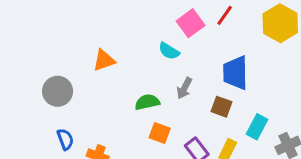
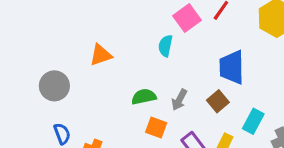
cyan semicircle: (169, 51) -> (165, 46), turned 70
gray arrow: (184, 88) -> (179, 100), moved
brown square: (221, 107) -> (218, 101), turned 30

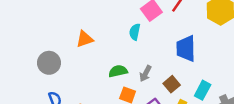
brown square: (218, 101) -> (172, 84), moved

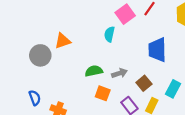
gray circle: (49, 63) -> (40, 55), moved
gray arrow: (145, 74) -> (119, 73), turned -136

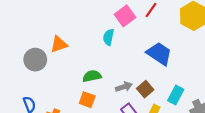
blue trapezoid: (157, 50) -> (159, 54), turned 125
gray arrow: (119, 73) -> (124, 87), moved
orange square: (103, 93) -> (87, 100), moved

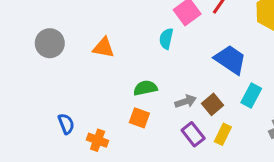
orange triangle: (59, 44) -> (104, 48), turned 30
gray circle: (35, 60) -> (50, 43), moved
cyan rectangle: (176, 95) -> (251, 95), moved

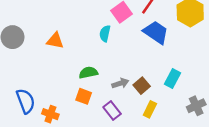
blue trapezoid: (230, 60) -> (156, 32), moved
blue semicircle: (66, 124) -> (26, 101), size x1.5
purple rectangle: (193, 134) -> (112, 111), moved

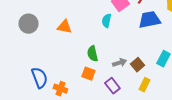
blue trapezoid: (156, 32) -> (149, 20), turned -45
green semicircle: (88, 73) -> (92, 54), turned -91

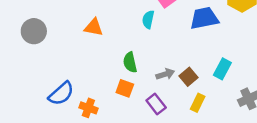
gray circle: (28, 24) -> (34, 31), moved
blue semicircle: (39, 78) -> (61, 94), turned 70

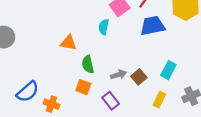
orange triangle: (94, 27) -> (69, 43), moved
yellow rectangle: (198, 103) -> (159, 100), moved

